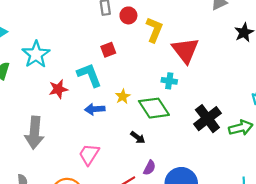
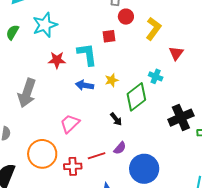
red circle: (128, 15) -> (126, 17), moved
red triangle: (185, 50) -> (176, 53), size x0.6
green diamond: (154, 108) -> (136, 97), turned 72

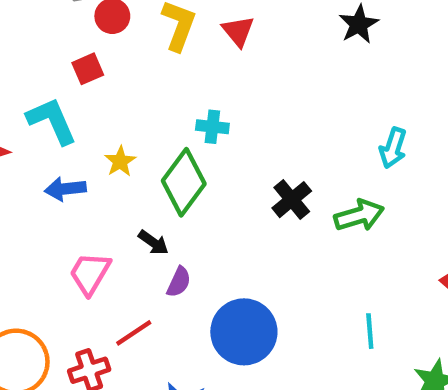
red triangle: (176, 53) -> (238, 31), moved
black cross: (181, 118) -> (292, 200), size x0.7
pink trapezoid: (70, 124) -> (90, 273), moved
purple semicircle: (120, 148) -> (179, 282), moved

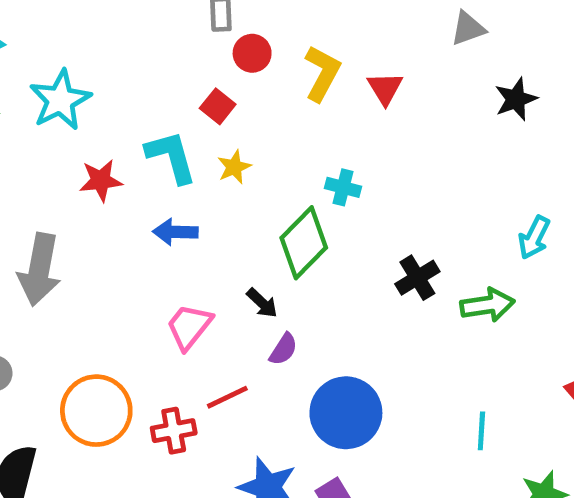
red square: (88, 69) -> (218, 106), turned -36
yellow star: (120, 161) -> (234, 167), moved

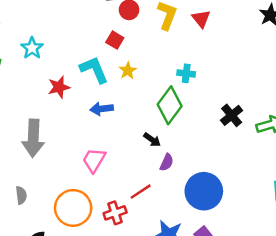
cyan star: (60, 100) -> (32, 48), size x0.7
pink trapezoid: (189, 327) -> (94, 160), moved

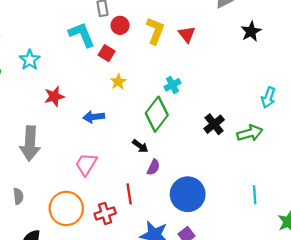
cyan L-shape: (94, 70) -> (82, 35), moved
cyan cross: (186, 73) -> (172, 85), turned -35
red line: (141, 192) -> (129, 194), turned -66

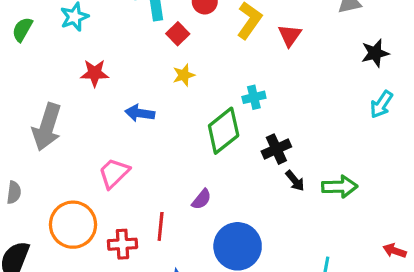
cyan arrow: (268, 98) -> (381, 104), moved
black cross: (214, 124) -> (276, 149), moved
black arrow: (140, 146) -> (295, 181), moved

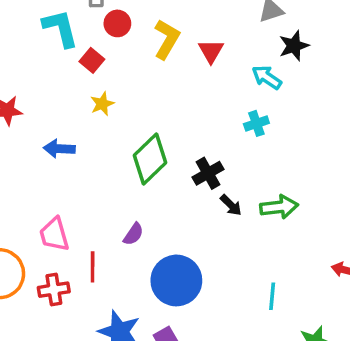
black star: (375, 53) -> (294, 46), moved
cyan cross: (254, 97) -> (256, 123), moved
cyan arrow: (381, 104) -> (267, 77), moved, turned 96
pink trapezoid: (114, 173) -> (54, 234), moved, turned -56

